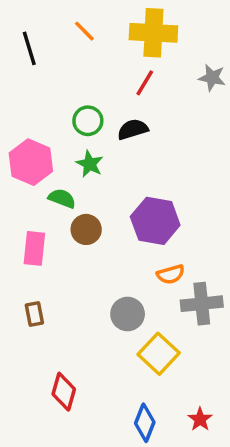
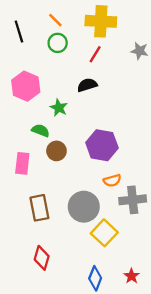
green circle: (88, 121) -> (58, 43), moved
pink hexagon: (31, 162) -> (26, 86), moved
brown rectangle: (34, 314) -> (39, 208), moved, size x1.6
gray circle: (128, 314) -> (84, 207), size x1.4

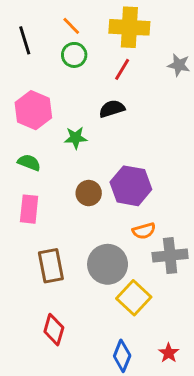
green star: (59, 108) -> (76, 138), turned -30
green semicircle: (41, 130) -> (29, 163), moved
brown circle: (56, 151) -> (89, 193), moved

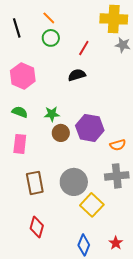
yellow cross: (129, 27) -> (114, 19), moved
green star: (76, 138) -> (52, 114), moved
orange semicircle: (144, 231) -> (118, 145), moved

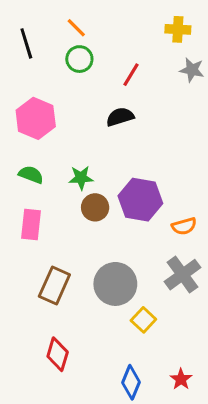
yellow cross: (114, 19) -> (178, 29), size x0.6
gray cross: (117, 176) -> (183, 275), turned -30
brown rectangle: (35, 183) -> (54, 286), turned 35
yellow square: (92, 205) -> (143, 320), size x0.7

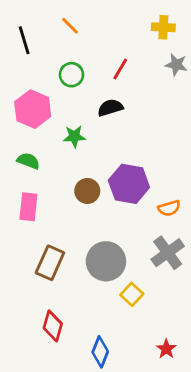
green circle: (79, 59) -> (71, 75), moved
green star: (81, 178) -> (74, 136), moved
blue diamond: (131, 382) -> (100, 352), moved

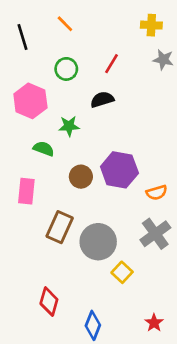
green semicircle: (28, 161) -> (44, 149), moved
brown rectangle: (50, 263) -> (60, 227), moved

